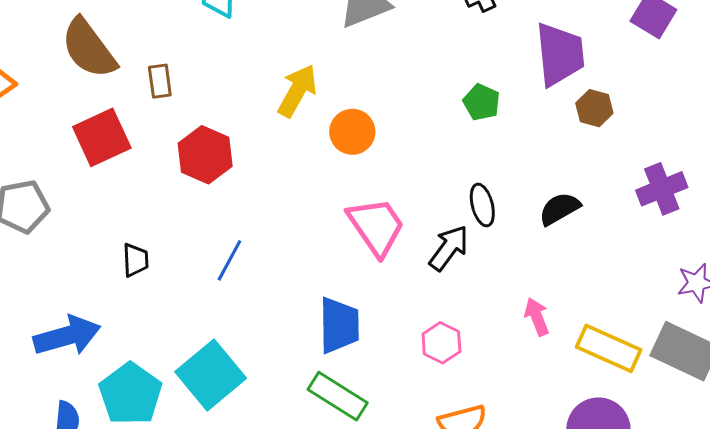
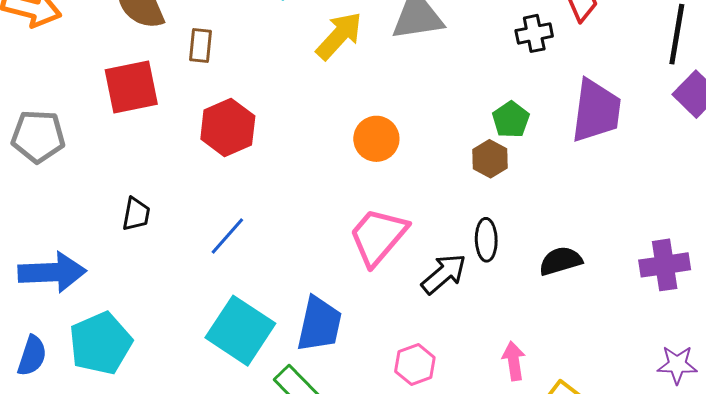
yellow arrow: (297, 91) -> (339, 36), moved
green pentagon: (482, 102) -> (511, 120), moved
brown hexagon: (594, 108) -> (490, 159), moved
pink trapezoid: (376, 226) -> (378, 236), turned -118
cyan square: (211, 375) -> (240, 331), moved, turned -30

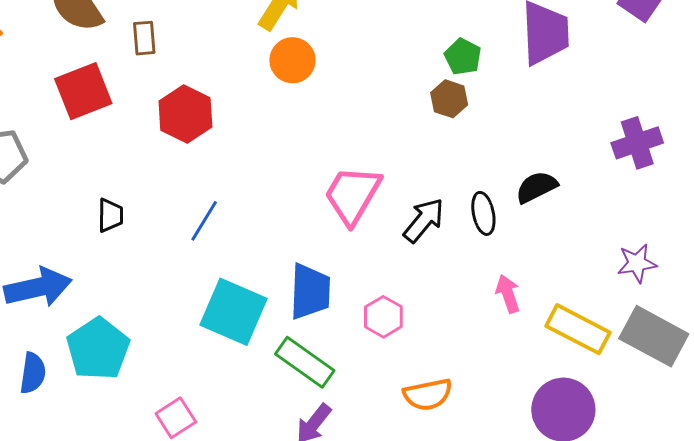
orange circle: (376, 139) -> (293, 60), moved
black ellipse: (486, 240) -> (483, 213), moved
purple cross: (665, 265) -> (637, 143), moved
pink hexagon: (415, 365) -> (383, 317), moved
purple star: (677, 365) -> (637, 263), moved

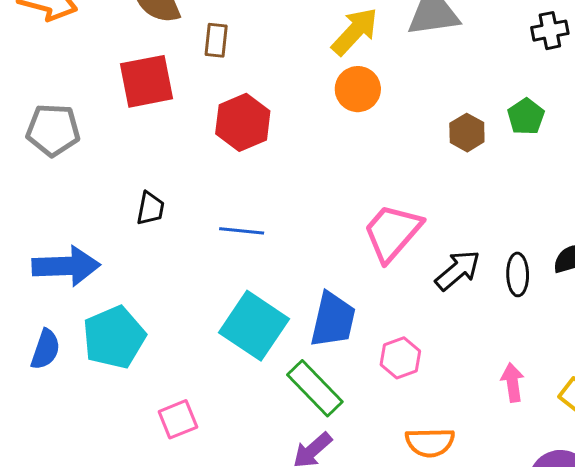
brown hexagon: (449, 99) -> (467, 133), moved
blue line: (204, 221) -> (242, 231), turned 54
pink arrow: (508, 294) -> (512, 383), moved

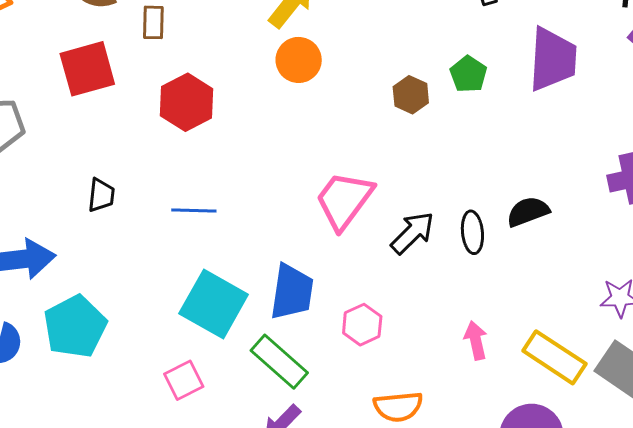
pink square: (178, 419) -> (184, 380), moved

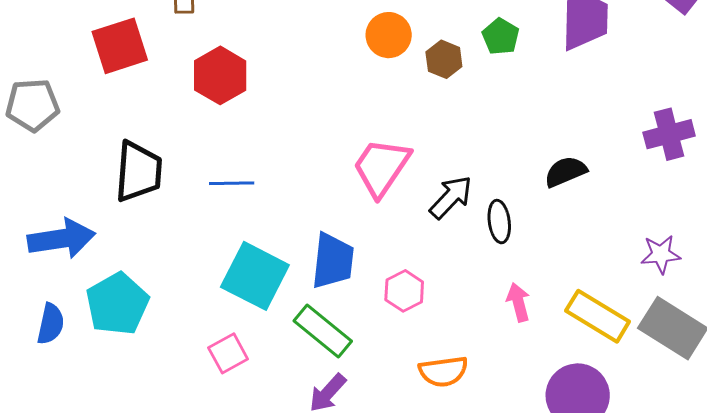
orange circle: (299, 60) -> (389, 35), moved
black trapezoid: (101, 195) -> (138, 172), size x1.8
black ellipse: (472, 232) -> (499, 222), moved

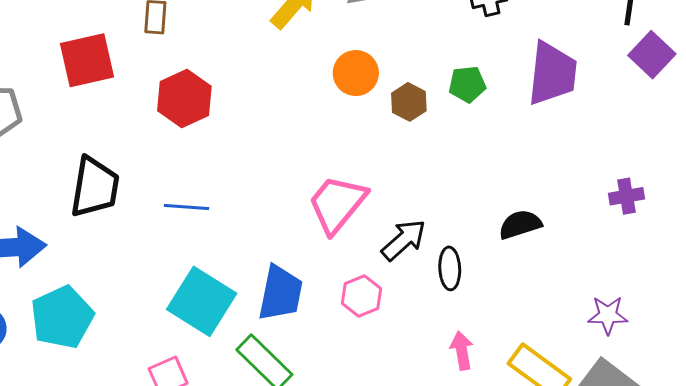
green pentagon: (501, 36) -> (467, 84), turned 30
purple cross: (669, 134) -> (626, 196), size x0.7
pink hexagon: (404, 291) -> (361, 296), moved

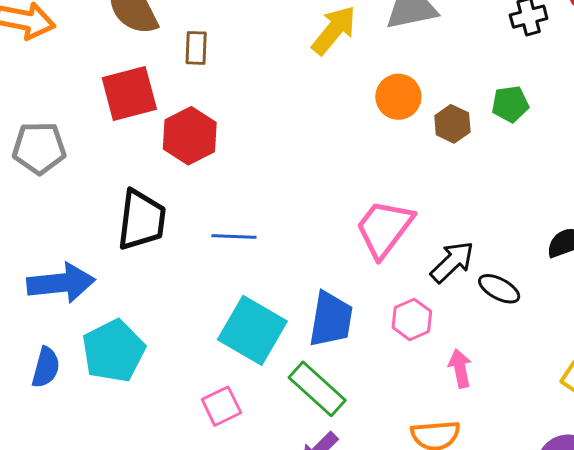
red hexagon: (184, 99) -> (190, 136), moved
black ellipse: (450, 268) -> (499, 289), turned -57
pink arrow: (462, 351) -> (460, 368), moved

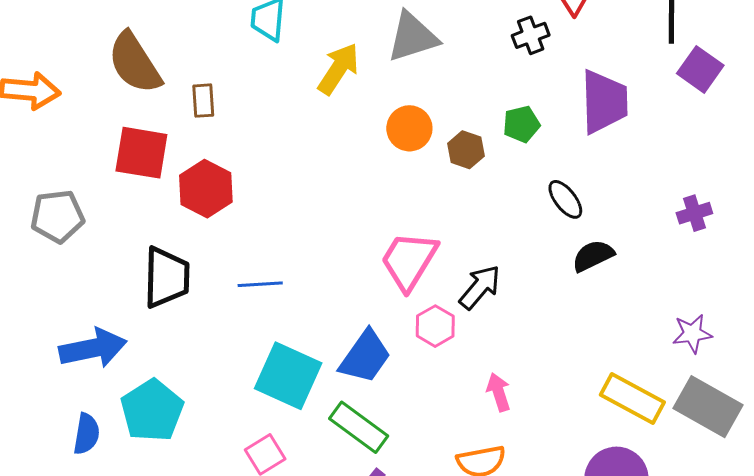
red square: (129, 93) -> (141, 153), turned 30
black ellipse: (499, 289) -> (565, 199), moved, turned 30
blue trapezoid: (331, 319) -> (365, 357), turned 32
pink hexagon: (412, 319) -> (435, 326), moved

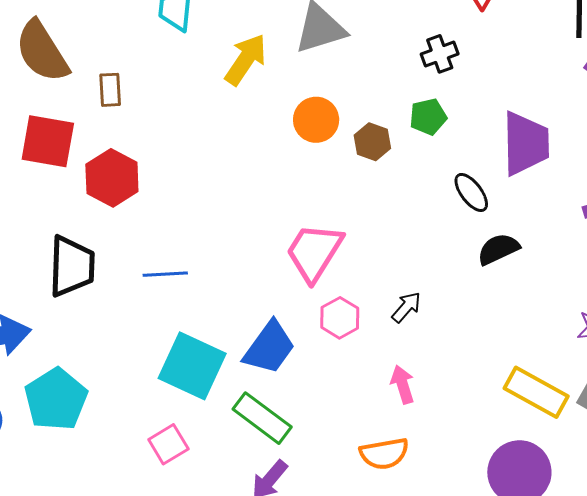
black cross: (531, 35) -> (440, 54), moved
purple trapezoid: (604, 102) -> (526, 143), moved
black arrow: (480, 287) -> (406, 307), moved, size x0.7

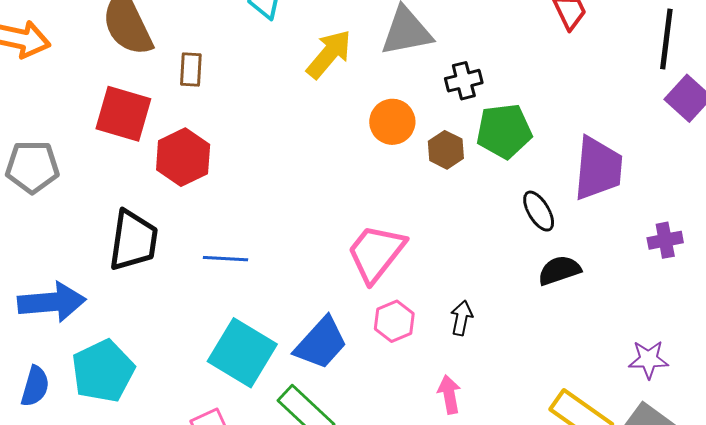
black cross: (440, 54) -> (464, 81), moved
green pentagon: (428, 117) -> (504, 131), size x1.5
black arrow: (406, 307) -> (462, 318), turned -36

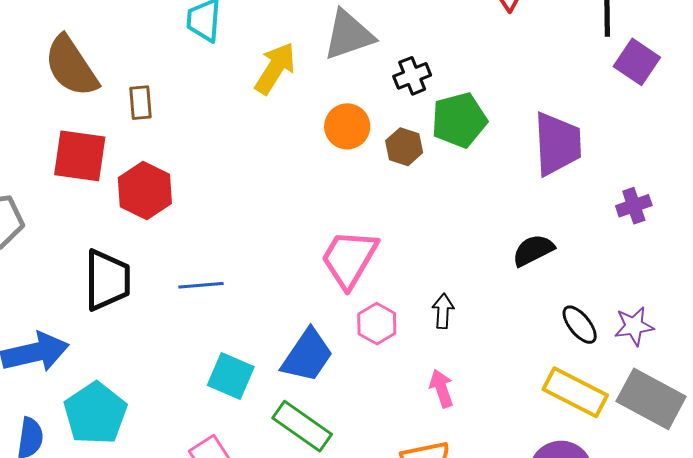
black ellipse: (539, 211) -> (580, 325), moved
cyan square: (242, 353) -> (231, 376), size x0.7

